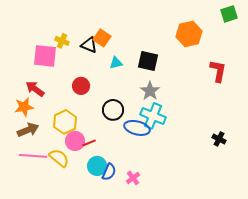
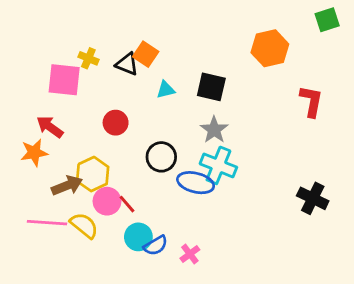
brown arrow: (28, 130) -> (67, 185), moved
black cross: (219, 139) -> (313, 198), size x1.5
red line: (89, 143) -> (127, 204), turned 72
blue semicircle: (109, 172) -> (156, 245), turned 36

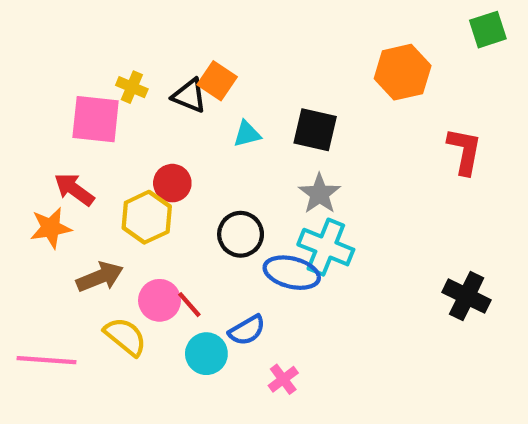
yellow hexagon: (93, 174) -> (147, 217), moved
pink line: (47, 223) -> (46, 360), moved
blue semicircle: (156, 245) -> (247, 330), moved

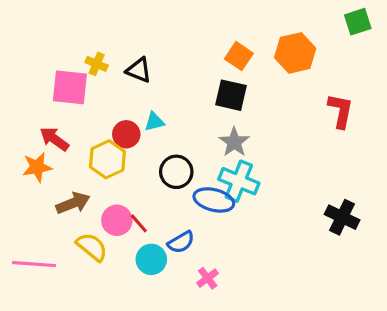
orange square: (217, 81) -> (239, 56), moved
cyan triangle: (247, 134) -> (154, 122), moved

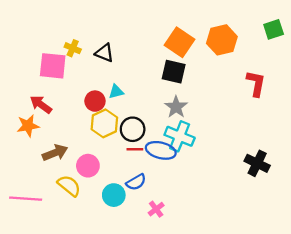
green square: (358, 22) -> (274, 29), moved
orange square: (239, 56) -> (180, 42), size x1.4
yellow hexagon: (107, 159) -> (104, 123), moved
red line: (139, 223) -> (135, 149), moved, turned -49

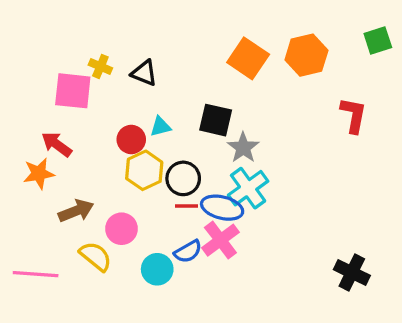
black square: (174, 72) -> (216, 120), moved
cyan cross: (180, 136) -> (248, 188), turned 32
black cross: (257, 163) -> (352, 273), moved
pink cross: (156, 209) -> (220, 240), moved, size x1.6

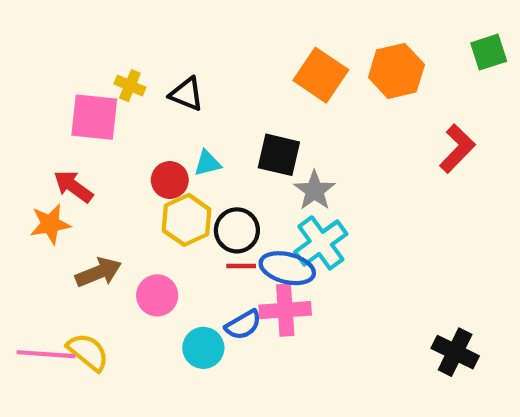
red L-shape: (353, 115) -> (457, 149), turned 33
pink cross: (220, 240) -> (285, 310), turned 33
yellow semicircle: (96, 256) -> (88, 352), moved

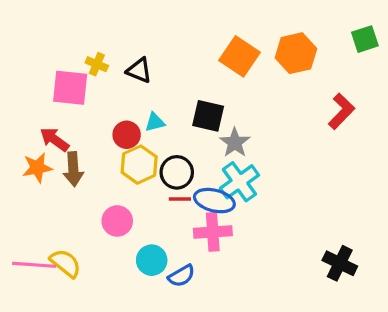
brown arrow: (98, 272) -> (73, 169), moved, turned 108
blue semicircle: (243, 325) -> (181, 276), moved

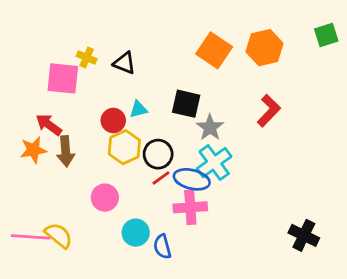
red L-shape: (341, 111) -> (269, 111), moved
red line: (180, 199) -> (161, 178), turned -36
blue semicircle: (181, 276) -> (162, 247), turned 105

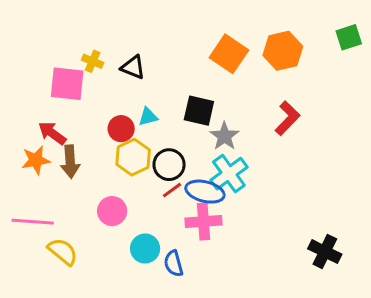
pink line: (31, 237) -> (33, 222), moved

